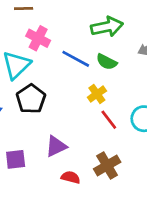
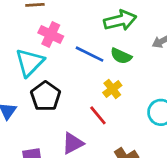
red line: (109, 120) -> (98, 115), moved

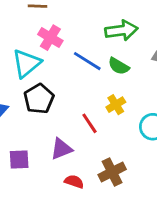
yellow cross: (112, 89) -> (116, 105), moved

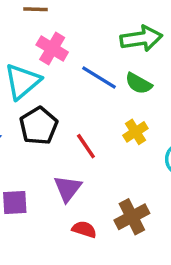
red line: (90, 123) -> (86, 146), moved
purple triangle: (61, 149) -> (68, 188), turned -30

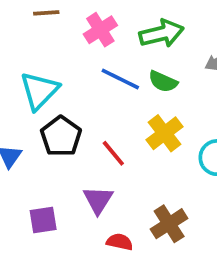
pink cross: (52, 49) -> (100, 30), moved, turned 32
yellow cross: (135, 132) -> (164, 133), size x1.4

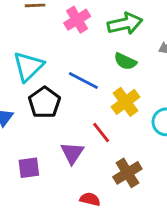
blue line: (120, 79) -> (83, 80), moved
red line: (113, 153) -> (101, 132), moved
red semicircle: (120, 242) -> (90, 199), moved

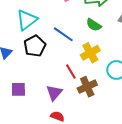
purple triangle: (72, 153) -> (54, 93), moved
brown cross: (127, 173) -> (87, 87), moved

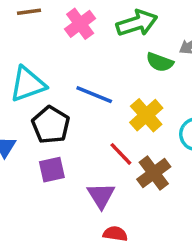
cyan triangle: (27, 20) -> (28, 84), turned 30
green semicircle: (94, 25) -> (160, 62), moved
purple square: (18, 89) -> (52, 170), moved

